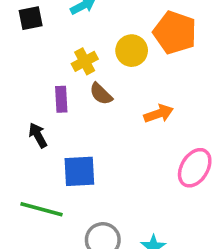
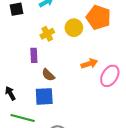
brown semicircle: (101, 94) -> (48, 75), moved
black arrow: (38, 135) -> (10, 93), moved
pink ellipse: (195, 168) -> (110, 76), moved

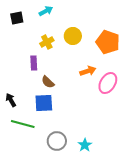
orange pentagon: (99, 17) -> (108, 42), moved

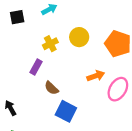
purple rectangle: (34, 63) -> (36, 67), turned 32
blue square: (44, 103) -> (66, 111), moved, turned 30

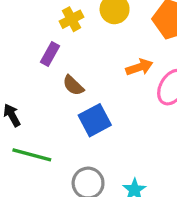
blue square: (66, 111) -> (95, 120), turned 35

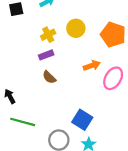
purple rectangle: (50, 54) -> (46, 55), moved, turned 40
blue square: (95, 120) -> (82, 120), moved, turned -30

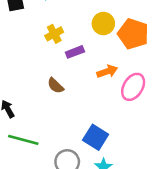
yellow circle: (76, 28) -> (103, 24), moved
purple rectangle: (46, 55) -> (75, 52), moved

